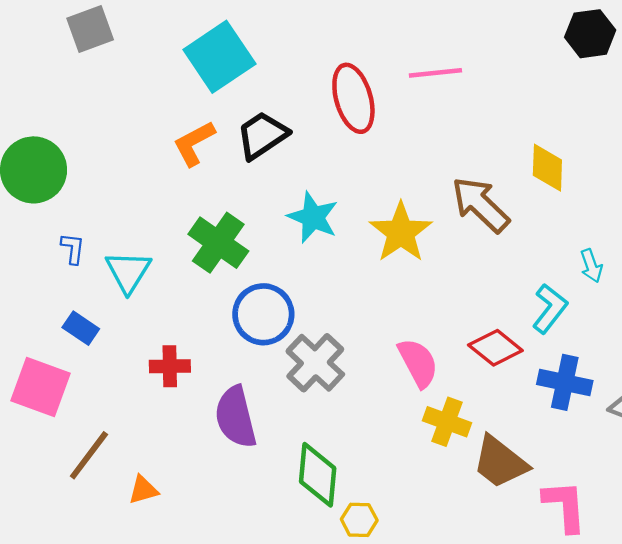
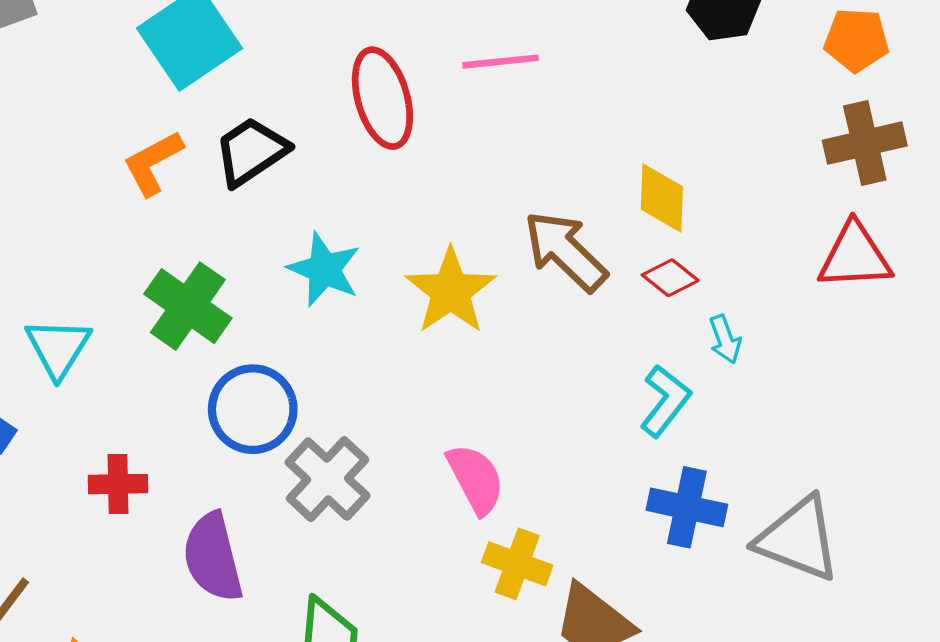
red diamond: (495, 348) -> (670, 278), moved, size x0.7

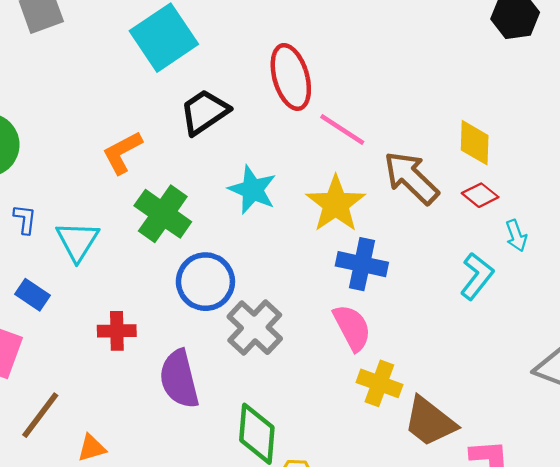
pink line: (501, 62) -> (342, 130), moved, turned 39
orange L-shape: (153, 163) -> (122, 152), moved
blue cross: (687, 507) -> (362, 264), moved

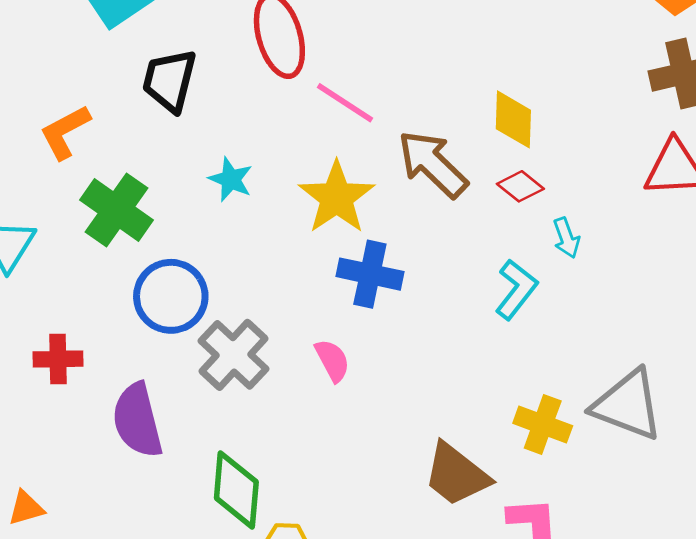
black trapezoid: (204, 112) -> (169, 80), turned -42
cyan star: (253, 190) -> (231, 179), size x0.7
pink semicircle: (352, 328) -> (332, 360), moved, size x0.7
yellow cross: (379, 383) -> (543, 424), moved

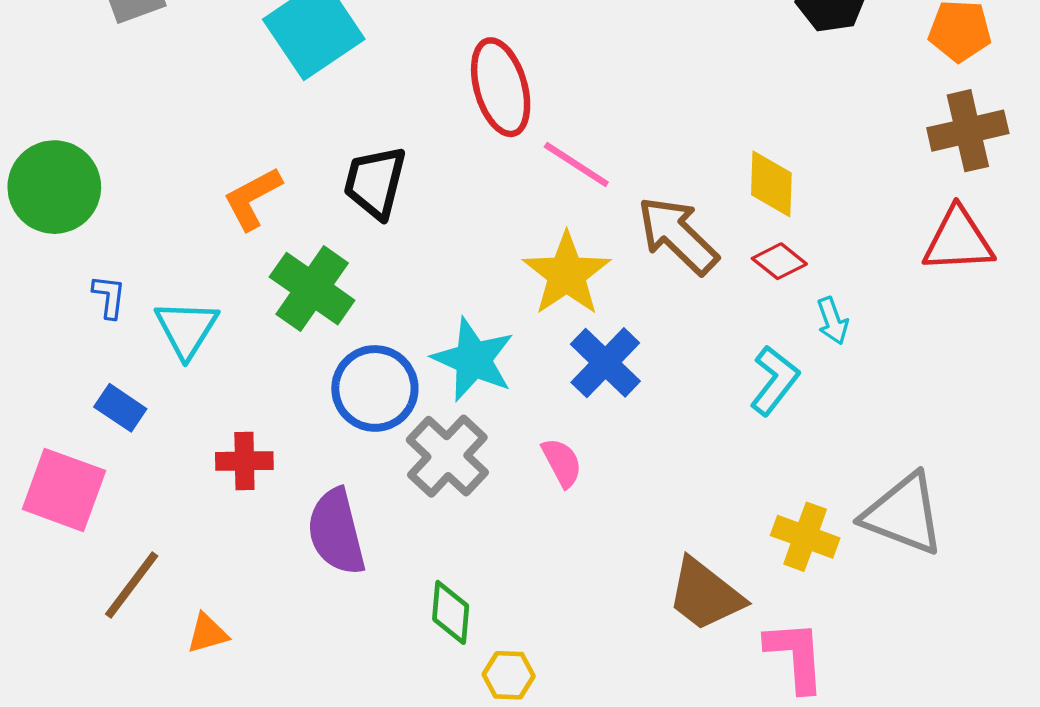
black trapezoid: (169, 80) -> (375, 182), moved
cyan star: (231, 179) -> (473, 359), moved, size x1.6
blue cross: (370, 274) -> (605, 363), turned 32
green diamond: (236, 490) -> (451, 612), size x0.7

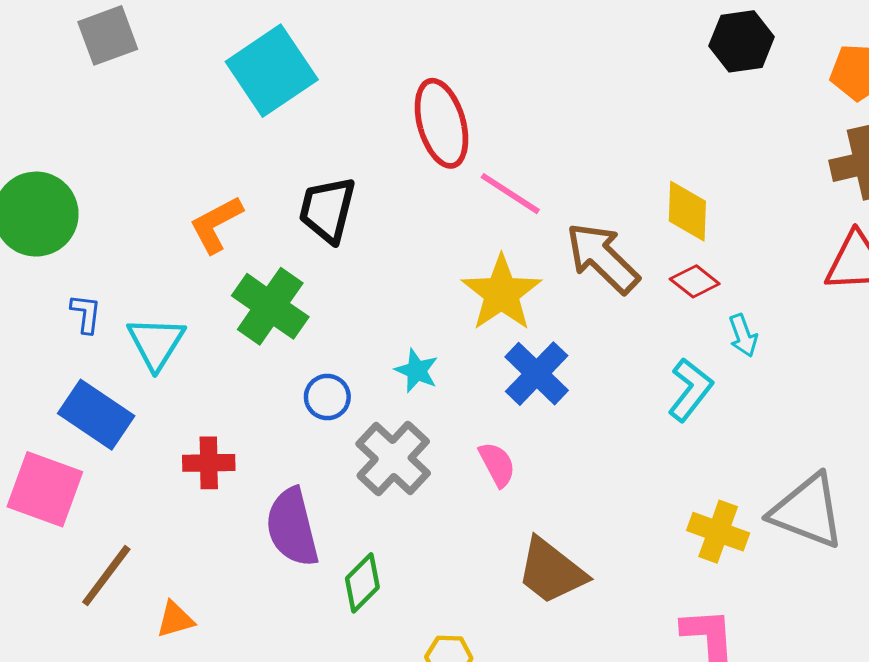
cyan star: (473, 359) -> (417, 371), size x0.6
blue circle: (375, 388) -> (327, 397), size x0.6
blue rectangle: (120, 408) -> (96, 415), size x1.6
brown trapezoid: (705, 595) -> (551, 571), moved
green diamond: (451, 612) -> (362, 583), moved, turned 40

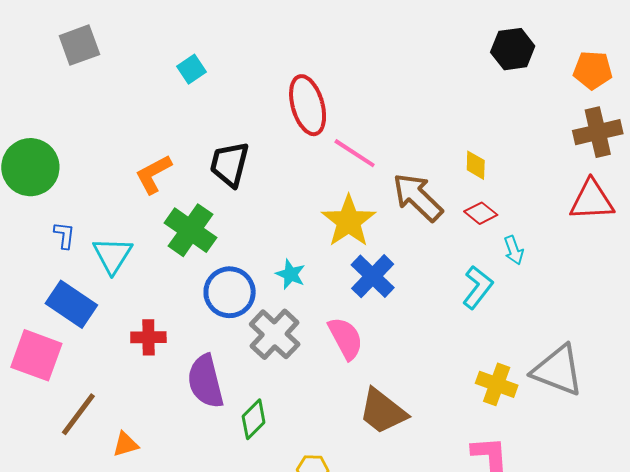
cyan square: (272, 71) -> (191, 69), size x0.5
yellow diamond: (687, 211) -> (476, 165), size x0.7
blue circle: (327, 397) -> (230, 292), size x1.6
pink semicircle: (497, 464) -> (346, 338), size x1.4

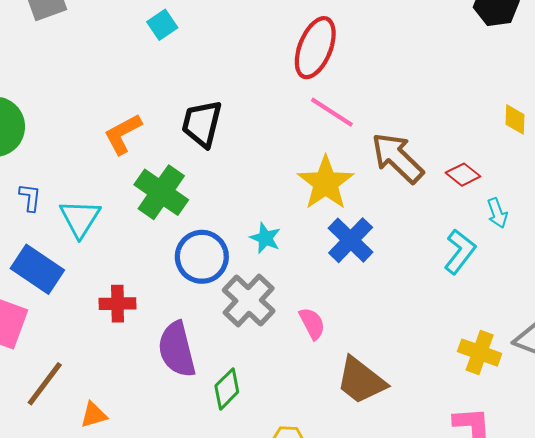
red ellipse: (308, 105) -> (315, 48), moved, turned 38
yellow diamond: (476, 165) -> (515, 119), moved
pink semicircle: (346, 338) -> (312, 323), moved, size x0.7

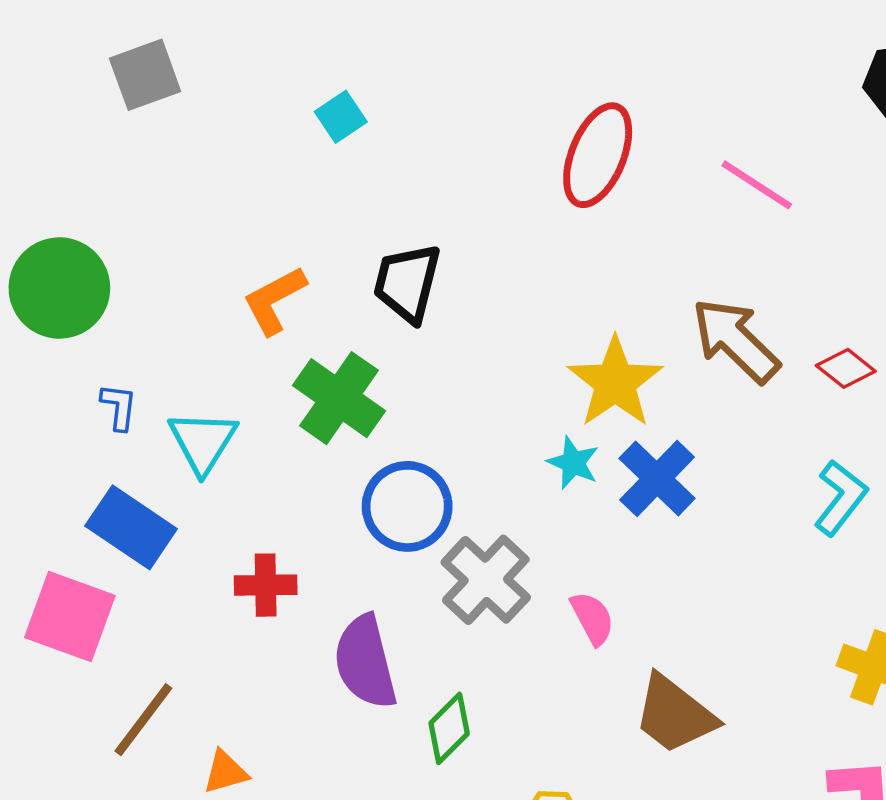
pink line: (332, 112) -> (757, 185), moved
cyan star: (265, 238) -> (573, 463), moved

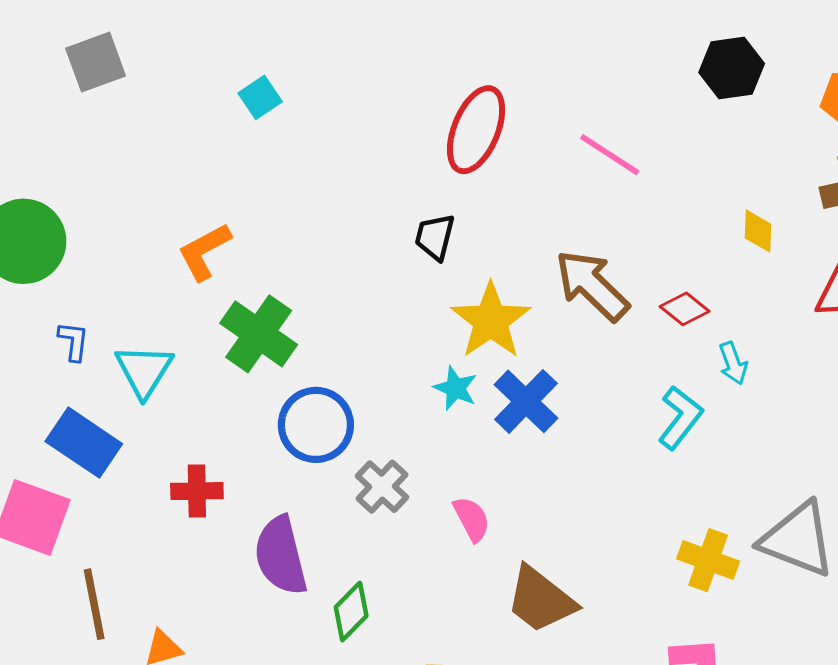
black trapezoid: (407, 283) -> (435, 237), moved, size x0.7
gray cross: (486, 580) -> (382, 487), size x0.7
brown line: (143, 720) -> (94, 604), turned -48

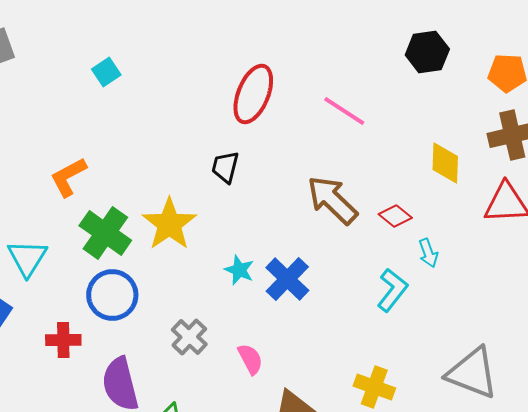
yellow diamond: (758, 231) -> (445, 163), size x1.4
yellow star: (491, 321) -> (169, 224), moved
blue circle: (316, 425) -> (112, 295), moved
yellow cross: (708, 560) -> (374, 387), moved

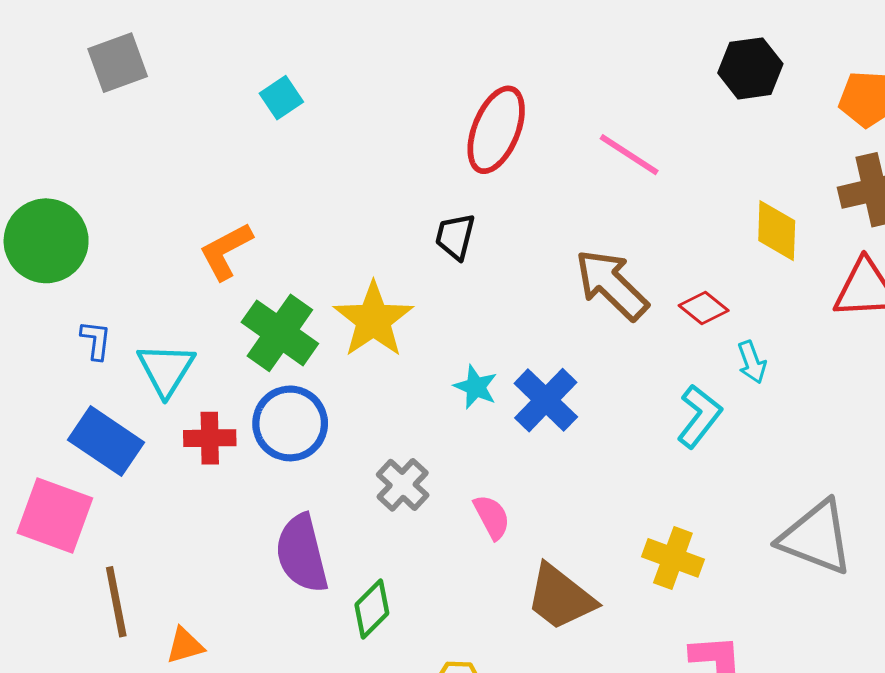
red cross: (63, 340) -> (210, 438), moved

